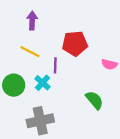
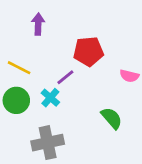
yellow line: (30, 52) -> (19, 68), moved
purple line: (55, 65) -> (65, 77), turned 49

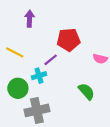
cyan cross: (50, 98) -> (39, 76), turned 32
green circle: (16, 100) -> (18, 88), moved

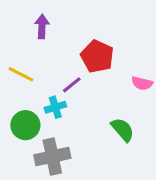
red pentagon: (69, 40) -> (97, 56), turned 30

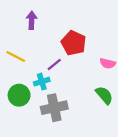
green semicircle: (123, 130) -> (104, 95), moved
gray cross: (52, 157) -> (54, 108), moved

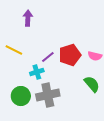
red pentagon: (74, 43) -> (70, 55), moved, turned 30
green circle: (19, 95) -> (21, 96), moved

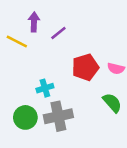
yellow line: (14, 50) -> (17, 42), moved
purple line: (48, 57) -> (58, 33), moved

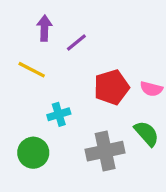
yellow line: (17, 42) -> (32, 70), moved
gray cross: (58, 116) -> (105, 151), moved

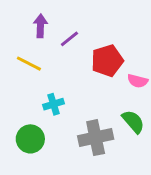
red pentagon: (111, 87) -> (107, 61), moved

